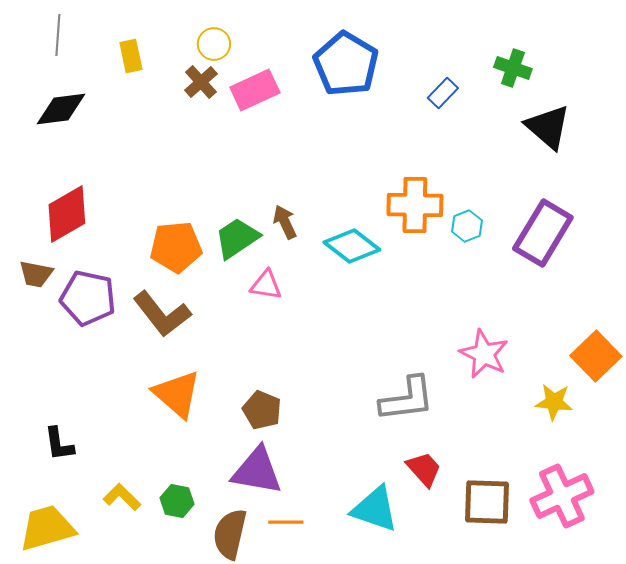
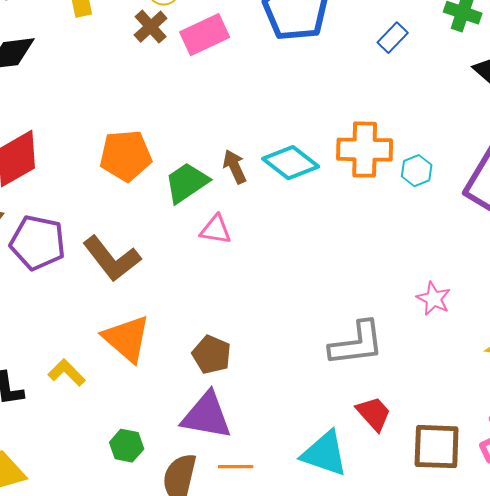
cyan diamond: (352, 246) -> (291, 163), moved
orange pentagon: (176, 247) -> (126, 156), moved
pink star: (484, 354) -> (434, 299), size x0.7
yellow L-shape: (122, 497) -> (67, 373), moved

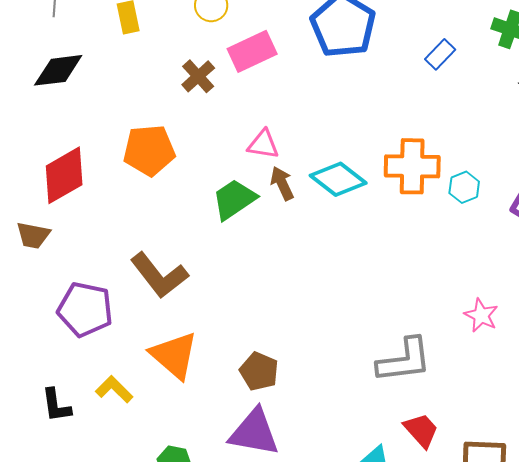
brown cross: (151, 27) -> (198, 76), moved
orange pentagon: (126, 156) -> (149, 150), moved
pink triangle: (216, 230) -> (263, 144), moved
purple pentagon: (38, 243) -> (85, 309), moved

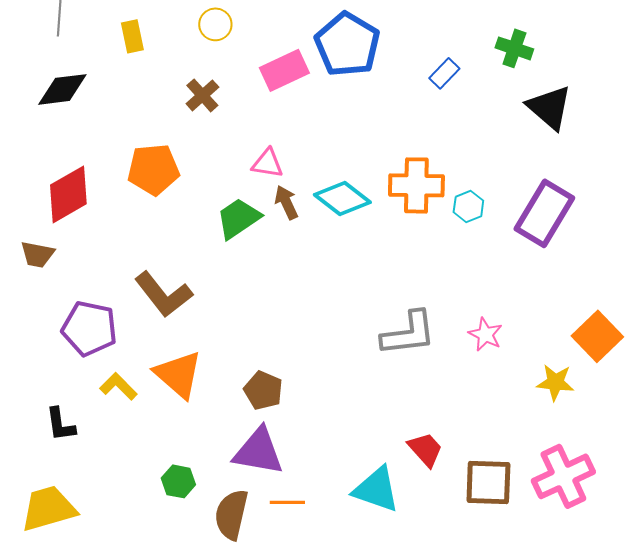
pink rectangle: (252, 51) -> (284, 70), moved
gray L-shape: (404, 360) -> (408, 333), moved
yellow L-shape: (114, 389) -> (118, 386), moved

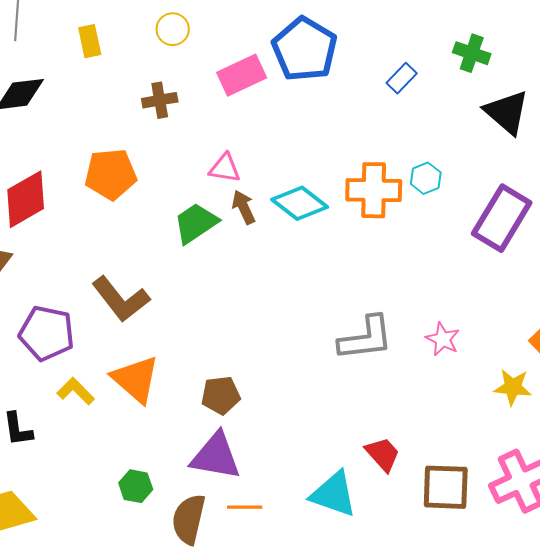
brown cross: (202, 95) -> (160, 100), turned 32
cyan hexagon: (468, 206) -> (426, 178), moved
brown pentagon: (263, 390) -> (221, 395), turned -30

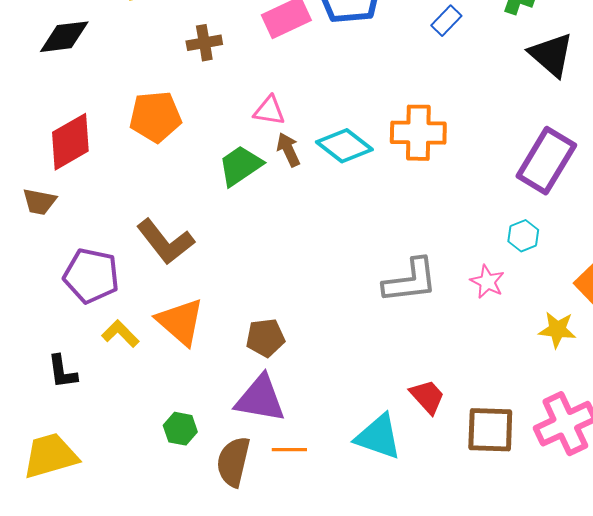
cyan hexagon: (426, 178) -> (523, 236), moved

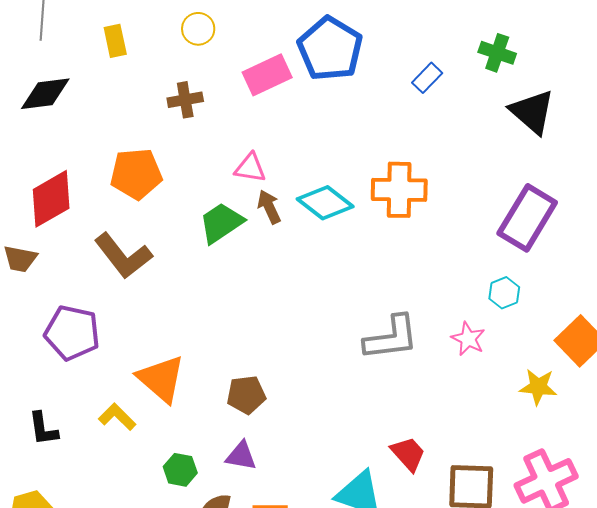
brown L-shape: (165, 242) -> (123, 256), moved
yellow L-shape: (120, 334) -> (117, 417), moved
purple triangle: (260, 399) -> (241, 456), size x0.6
green hexagon: (180, 429) -> (180, 470), moved

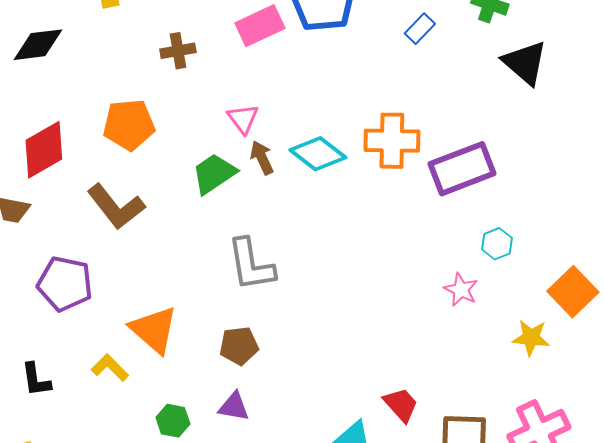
pink triangle: (250, 168) -> (243, 119), turned 44
purple rectangle: (527, 218) -> (462, 169), moved, turned 38
gray L-shape: (391, 338) -> (251, 265), moved, turned 88

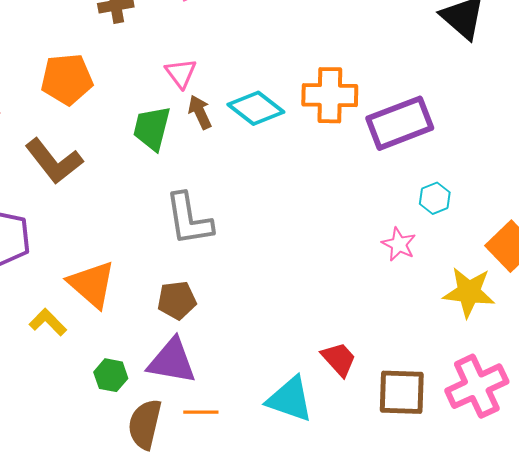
green trapezoid: (214, 174) -> (152, 128), turned -42
yellow star: (531, 338) -> (469, 292), size x1.4
purple triangle: (234, 407) -> (172, 361), size x1.6

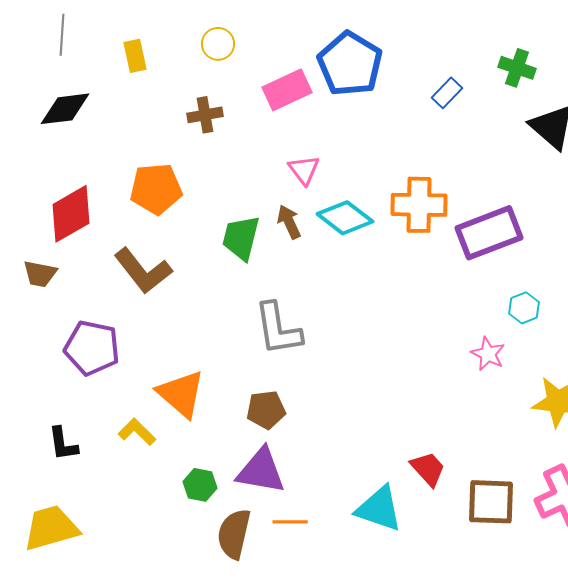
pink triangle: (181, 73) -> (304, 170), moved

